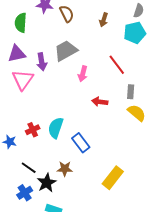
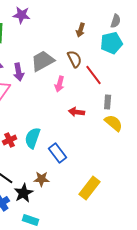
brown semicircle: (67, 14) -> (75, 59), moved

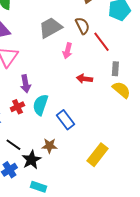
purple arrow: (19, 72) -> (25, 84), moved

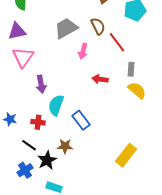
red cross: (17, 107) -> (38, 122), moved, turned 32
yellow rectangle: (97, 155) -> (126, 155), moved

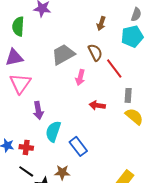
red cross: (38, 122) -> (26, 147), moved

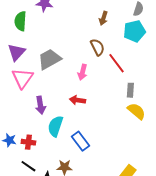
gray trapezoid: (63, 54) -> (49, 59), moved
purple triangle: (14, 57) -> (16, 52), turned -36
red arrow: (97, 105) -> (77, 100), moved

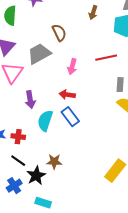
brown semicircle: (97, 47) -> (59, 33), moved
red line: (116, 63) -> (106, 58), turned -65
blue rectangle: (80, 141) -> (70, 117), moved

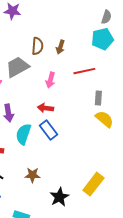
brown arrow: (93, 13) -> (60, 47), moved
brown semicircle: (59, 33) -> (37, 46), turned 30
black star: (36, 176) -> (59, 197), moved

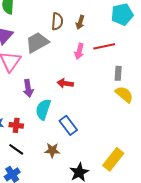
pink arrow: (50, 80) -> (79, 51), moved
blue rectangle: (48, 130) -> (68, 125), moved

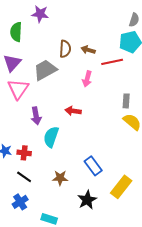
brown arrow: (80, 22) -> (88, 50), turned 88
red line: (104, 46) -> (112, 62), moved
blue rectangle: (68, 125) -> (93, 166), moved

